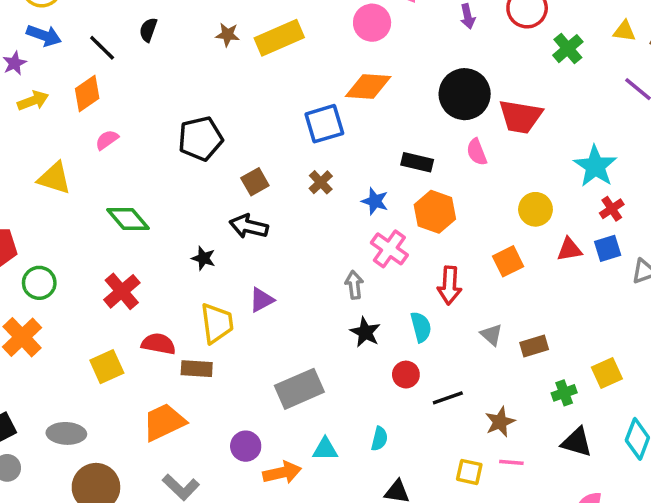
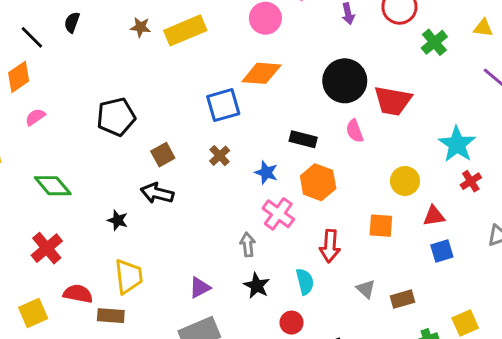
blue square: (608, 248) -> (442, 251), moved
orange square: (508, 261) -> (381, 226), turned 30
purple triangle: (262, 300) -> (200, 288), moved

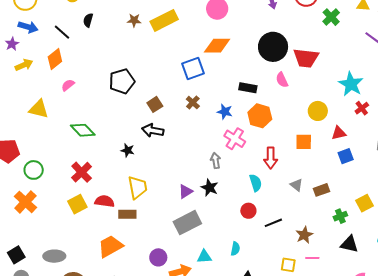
black star: (257, 286) -> (210, 188), moved
yellow square: (33, 313) -> (77, 204), moved

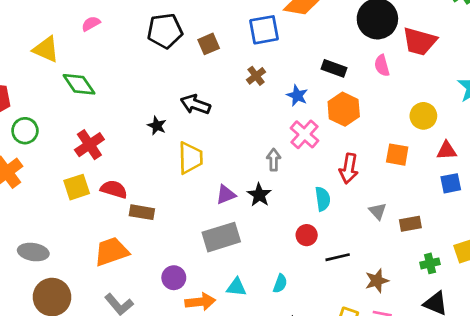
brown square: (155, 104) -> (209, 44), moved
green diamond: (83, 130) -> (79, 84), moved
yellow trapezoid: (138, 187) -> (190, 158), moved

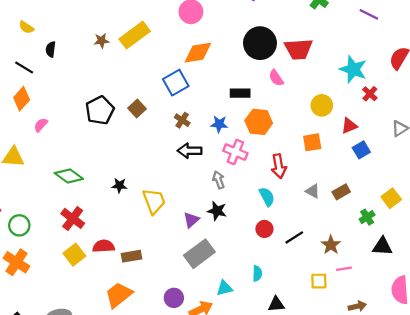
green diamond: (79, 84) -> (69, 176), moved
black arrow: (195, 104) -> (190, 151), moved

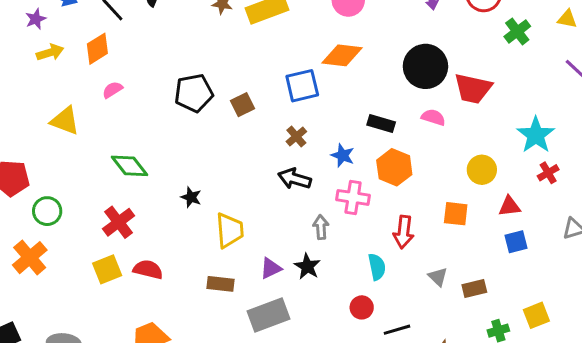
pink semicircle: (276, 78) -> (433, 117), turned 126
pink cross: (235, 152) -> (353, 197), turned -30
brown rectangle: (131, 256) -> (221, 284), moved

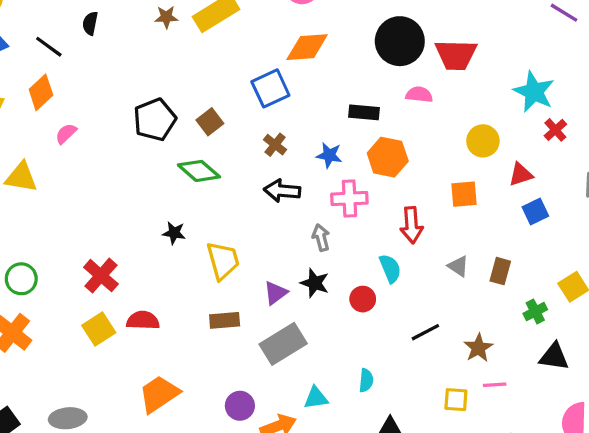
green diamond: (129, 166) -> (199, 171), moved
brown rectangle: (474, 289) -> (500, 271), turned -50
red circle: (362, 307) -> (363, 299), moved

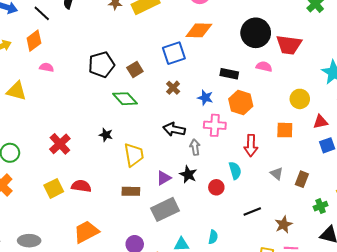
pink semicircle: (66, 134) -> (47, 67), turned 48
black arrow: (282, 191) -> (174, 129), moved
red cross: (101, 276) -> (60, 144), moved

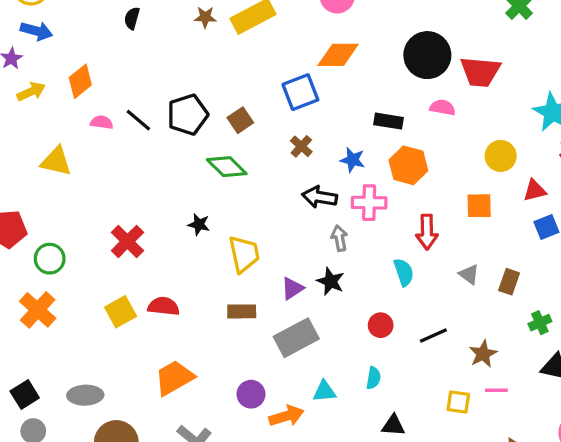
black line: (42, 13) -> (138, 120), moved
black arrow: (174, 129) -> (320, 197), moved
red circle: (216, 187) -> (381, 325), moved

